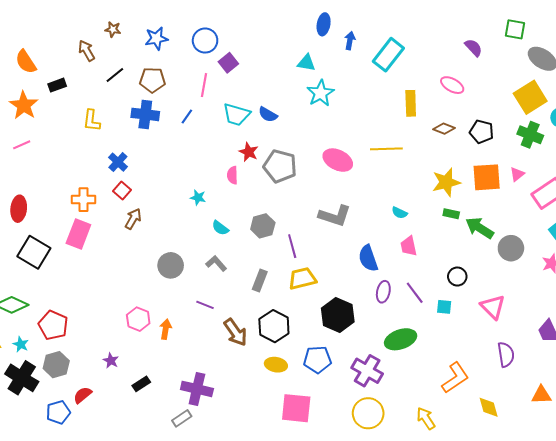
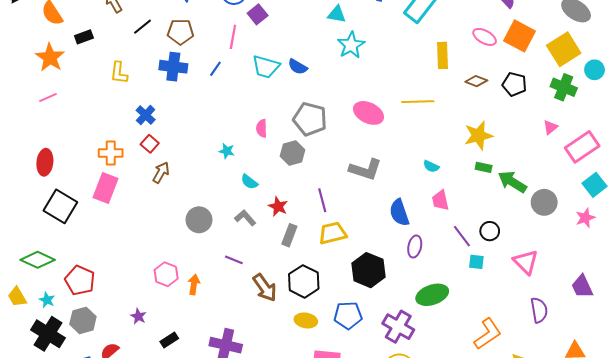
red star: (249, 152) -> (278, 206), moved
orange square: (487, 177) -> (520, 36), moved, turned 32
gray hexagon: (263, 226) -> (292, 153), moved
purple line: (415, 293) -> (462, 236), moved

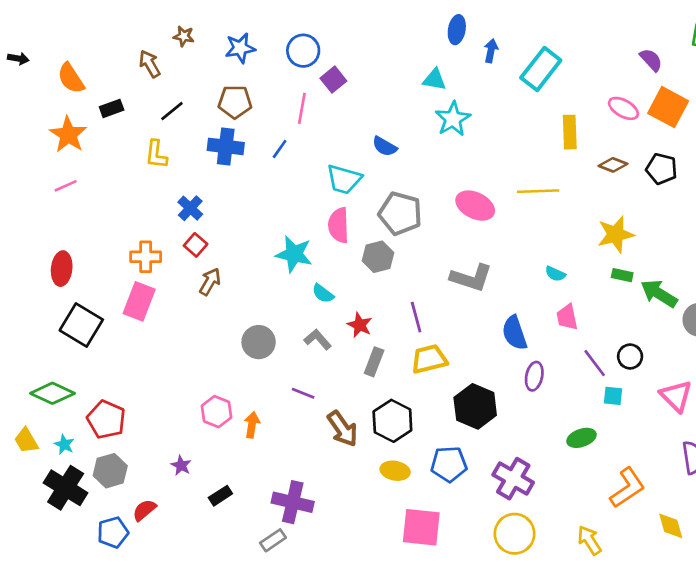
black line: (142, 27) -> (172, 111), moved
cyan trapezoid: (266, 67) -> (344, 179), moved
pink semicircle: (262, 128) -> (339, 225), size x1.5
cyan star: (227, 151) -> (294, 254), size x1.8
green ellipse: (432, 295) -> (581, 438), moved, size x0.7

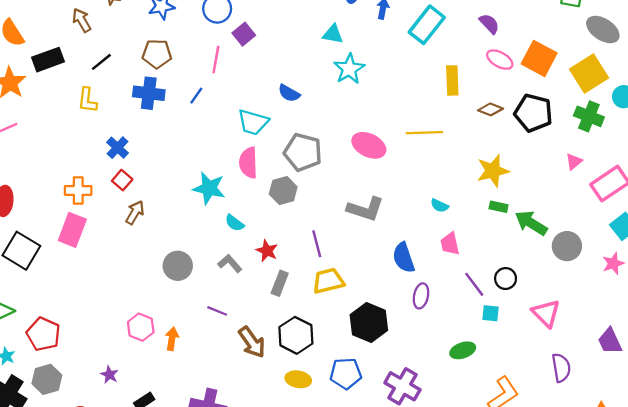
purple semicircle: (651, 60) -> (489, 24), moved
black rectangle: (112, 108) -> (48, 60), size x1.5
black pentagon: (662, 169) -> (533, 113), size x1.4

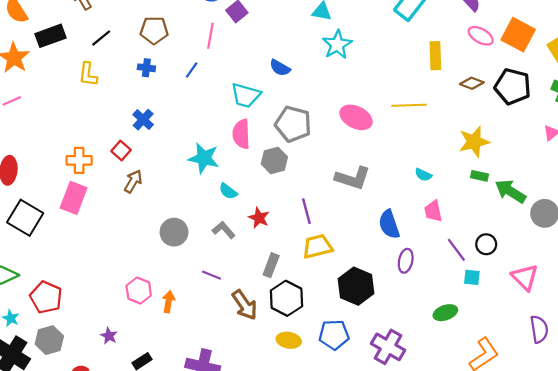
blue cross: (149, 93) -> (146, 68), size x0.6
blue cross: (118, 148) -> (143, 120), moved
gray rectangle: (280, 283) -> (271, 265), moved

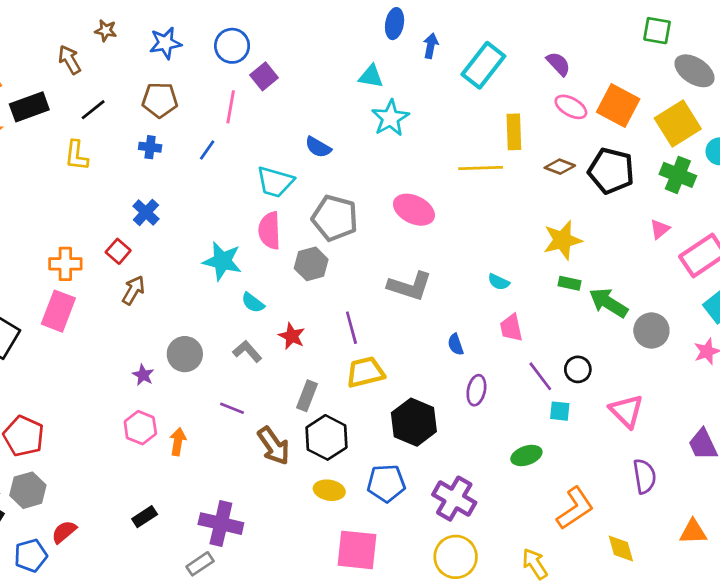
yellow line: (409, 105) -> (481, 168), moved
blue semicircle: (389, 224) -> (456, 344), size x0.6
purple star: (109, 336) -> (143, 375), moved

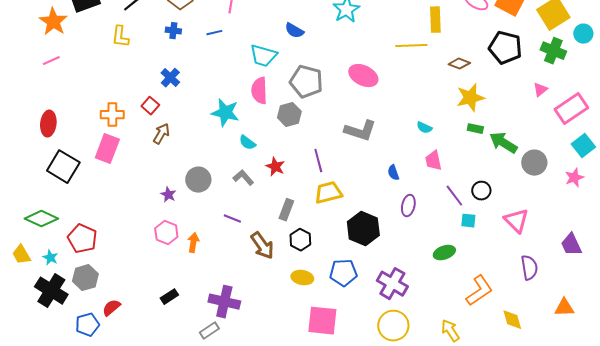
blue line: (207, 150) -> (214, 33), turned 42
brown diamond: (560, 167) -> (459, 64), moved
black hexagon: (326, 437) -> (300, 240), size x0.7

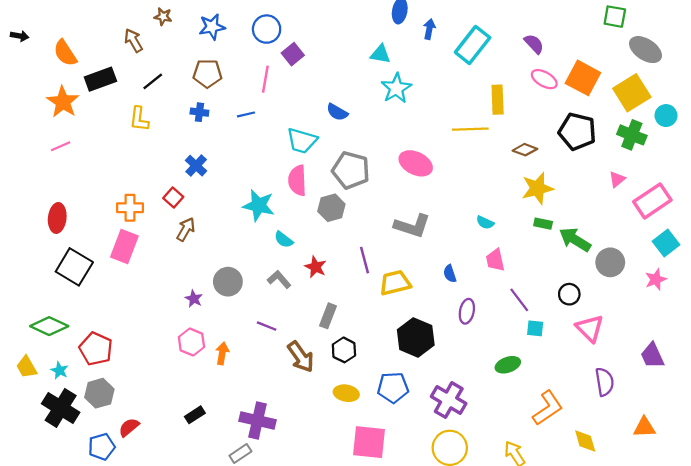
black circle: (481, 191) -> (569, 294), moved
yellow trapezoid: (328, 193) -> (395, 283), moved

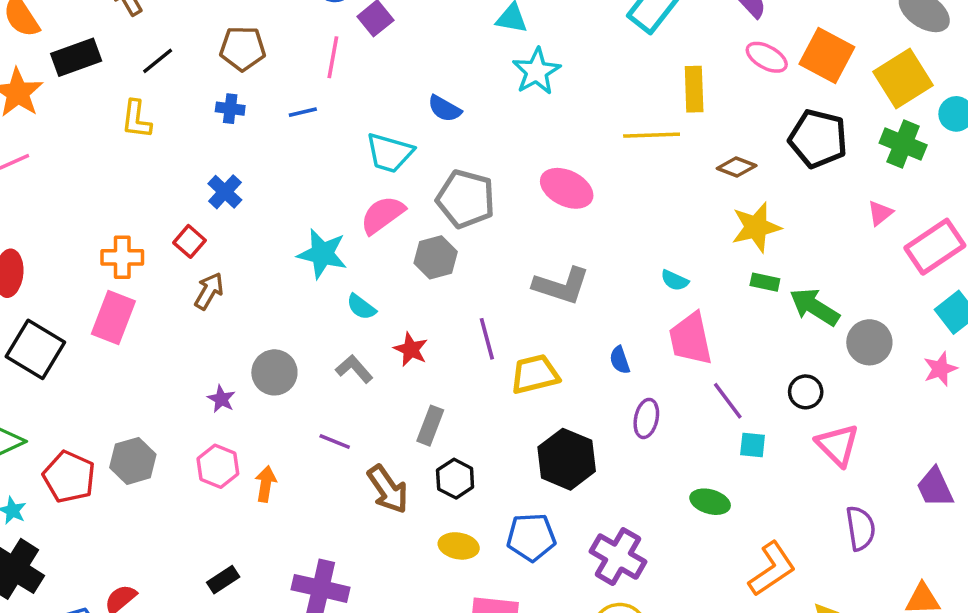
pink semicircle: (297, 180) -> (382, 215), turned 56
pink trapezoid: (495, 260) -> (691, 339), size x1.5
green ellipse: (508, 365) -> (710, 502), turned 35
gray hexagon: (99, 393) -> (133, 461), moved

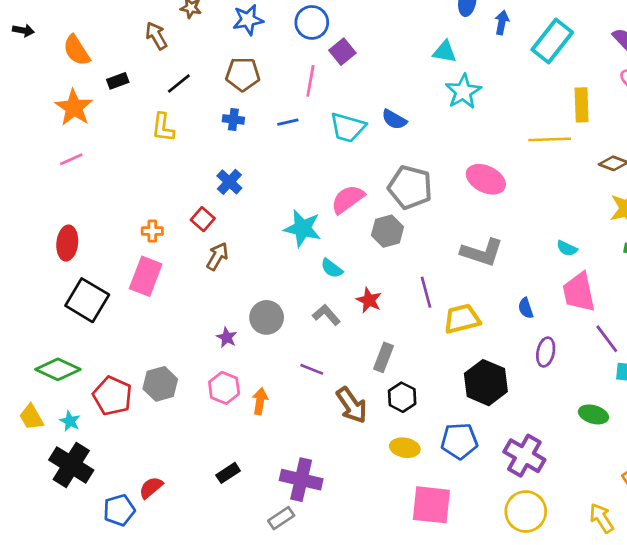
black rectangle: (76, 57) -> (118, 81), size x0.6
cyan trapezoid: (390, 153) -> (348, 127), moved
orange cross: (122, 257) -> (152, 231), size x0.7

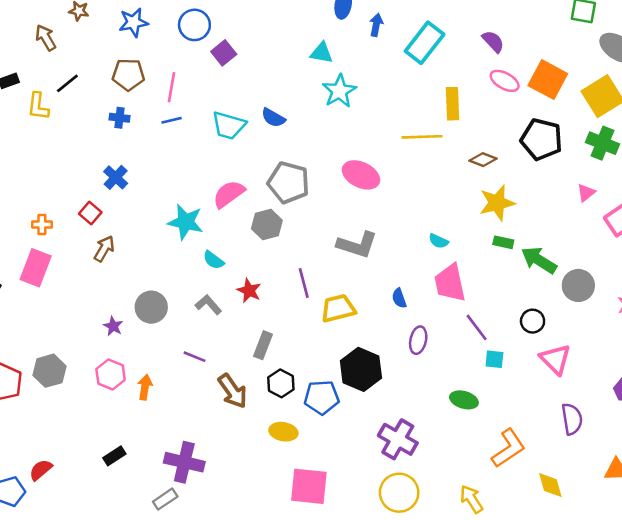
pink line: (310, 81) -> (172, 87), moved
yellow L-shape: (163, 127) -> (38, 106), moved
blue pentagon: (459, 441) -> (322, 397), moved

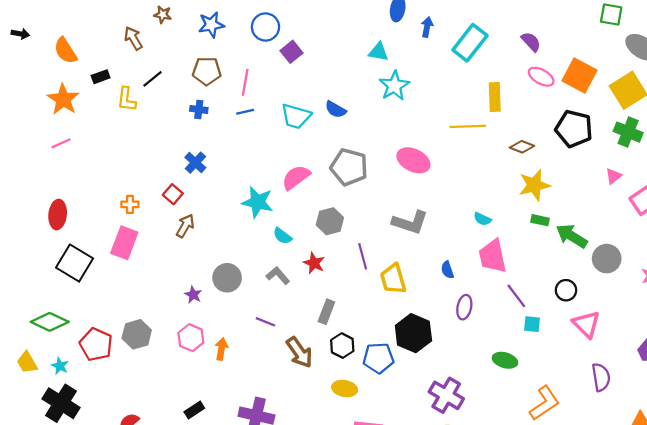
gray hexagon: (267, 224) -> (330, 221), moved
yellow trapezoid: (338, 308) -> (393, 279), turned -92

